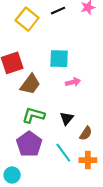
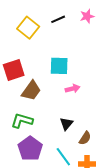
green L-shape: (33, 115) -> (22, 121), moved

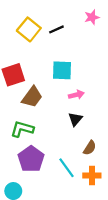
black line: (58, 19) -> (56, 29), moved
black triangle: (66, 124) -> (75, 119), moved

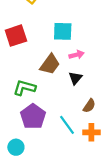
brown trapezoid: (32, 97) -> (50, 64), moved

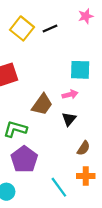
cyan square: (63, 31) -> (80, 70), moved
cyan line: (67, 125) -> (59, 187), moved

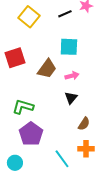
black line: (50, 28) -> (65, 14), moved
cyan square: (80, 70) -> (69, 47), moved
brown trapezoid: (42, 104) -> (47, 69), moved

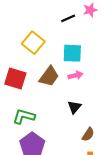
yellow square: (29, 17) -> (33, 43), moved
red square: (15, 58) -> (15, 78), moved, turned 35
pink arrow: (72, 76) -> (75, 75), moved

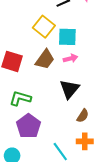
yellow square: (33, 43) -> (44, 27), moved
black triangle: (74, 107) -> (69, 89), size x1.5

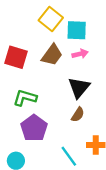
brown semicircle: (83, 116) -> (78, 115), moved

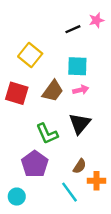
yellow square: (51, 19) -> (30, 55), moved
green L-shape: (25, 98) -> (47, 134), moved, turned -130
brown semicircle: (78, 115) -> (80, 166), moved

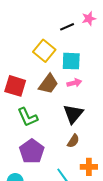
yellow square: (30, 55) -> (44, 51), moved
green L-shape: (47, 134) -> (28, 117), moved
brown semicircle: (80, 166) -> (73, 141), moved

